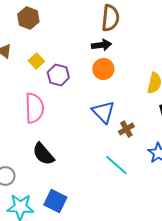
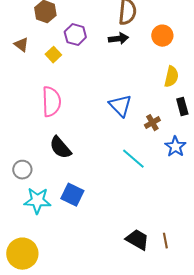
orange circle: (103, 69) -> (162, 36), moved
purple hexagon: (58, 75) -> (75, 35), moved
brown cross: (126, 129) -> (152, 123), moved

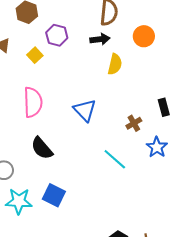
yellow semicircle: (171, 77) -> (115, 64), moved
blue triangle: (120, 106) -> (85, 110), moved

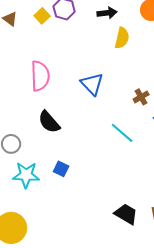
yellow square: (35, 55) -> (42, 16), moved
blue square: (54, 195) -> (61, 169), size x0.7

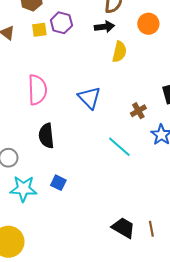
yellow square: (42, 16) -> (39, 30), turned 35
black semicircle: (49, 122) -> (46, 136), turned 35

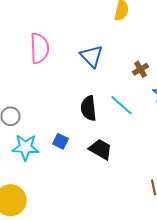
black semicircle: (46, 136) -> (88, 108), moved
black trapezoid: (123, 228) -> (100, 149), moved

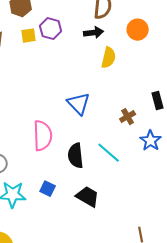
pink semicircle: (40, 48) -> (43, 136), moved

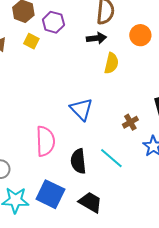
purple hexagon: (51, 29) -> (53, 22), moved
yellow square: (29, 36) -> (31, 41), turned 35
blue square: (48, 189) -> (50, 194), size x1.8

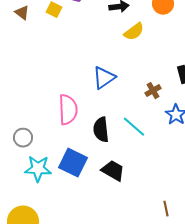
yellow semicircle: (111, 63) -> (134, 32), turned 40
blue triangle: (81, 109) -> (104, 78), turned 40

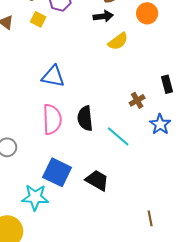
blue triangle: (104, 78) -> (53, 76), moved, turned 45
black semicircle: (101, 130) -> (85, 118), moved
cyan star: (38, 169) -> (35, 197), moved

